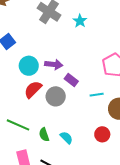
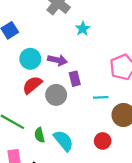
cyan star: (80, 21) -> (83, 29), moved
purple rectangle: (71, 80) -> (75, 79), turned 32
cyan semicircle: (66, 138) -> (63, 141), size x1.5

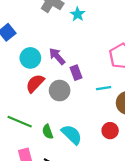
cyan star: (83, 29) -> (78, 14), moved
purple arrow: (57, 60) -> (57, 56), turned -138

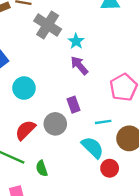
purple arrow: (57, 56) -> (79, 66), moved
red semicircle: (35, 83) -> (25, 130), moved
cyan semicircle: (72, 135) -> (93, 147), moved

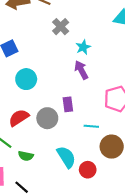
gray cross: (48, 25) -> (61, 27), size x0.7
cyan semicircle: (93, 147) -> (66, 157), moved
green semicircle: (42, 168) -> (26, 156), turned -72

